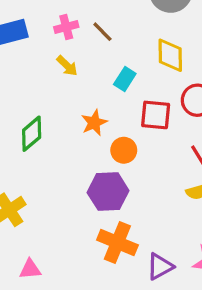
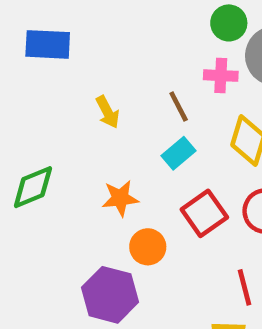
pink cross: (66, 27) -> (221, 76), moved
brown line: (102, 32) -> (179, 107), moved
red square: (156, 115) -> (204, 213), turned 32

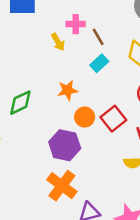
pink cross: (221, 76) -> (76, 24), moved
green diamond: (33, 187) -> (20, 103), moved
red square: (204, 213) -> (113, 119), moved

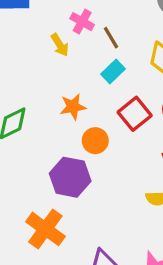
pink cross: (76, 24) -> (82, 22), turned 30
red square: (113, 119) -> (135, 114), moved
orange cross: (62, 186) -> (45, 229), moved

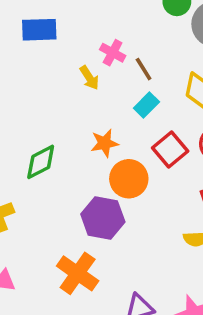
orange circle: (95, 141) -> (129, 179), size x1.4

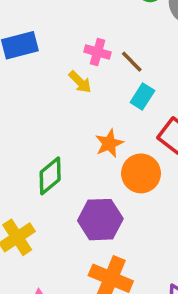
purple hexagon: (103, 218) -> (100, 220), moved

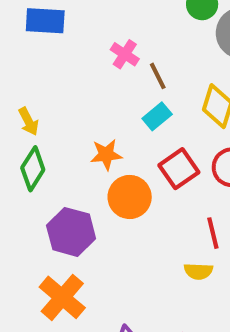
yellow arrow: (80, 82) -> (28, 121), moved
green diamond: (50, 176) -> (33, 169), turned -36

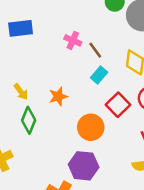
orange star: (106, 155) -> (58, 96), moved
purple hexagon: (71, 232) -> (84, 166), moved

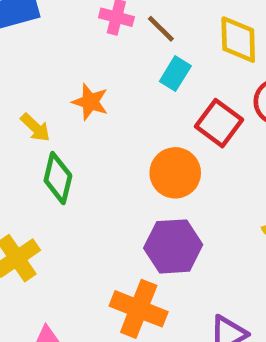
orange star: (58, 96) -> (90, 102), moved, turned -30

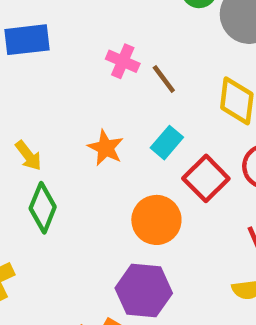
cyan rectangle: (175, 74) -> (167, 143), moved
orange star: (90, 102) -> (106, 148), moved

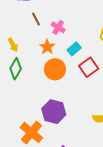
pink cross: (123, 61) -> (58, 27), moved
brown line: (164, 79) -> (36, 19), moved
orange circle: (156, 220) -> (55, 69), moved

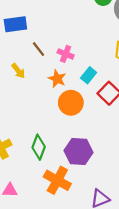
yellow arrow: (13, 45) -> (18, 71), moved
green diamond: (16, 69) -> (39, 147), moved

